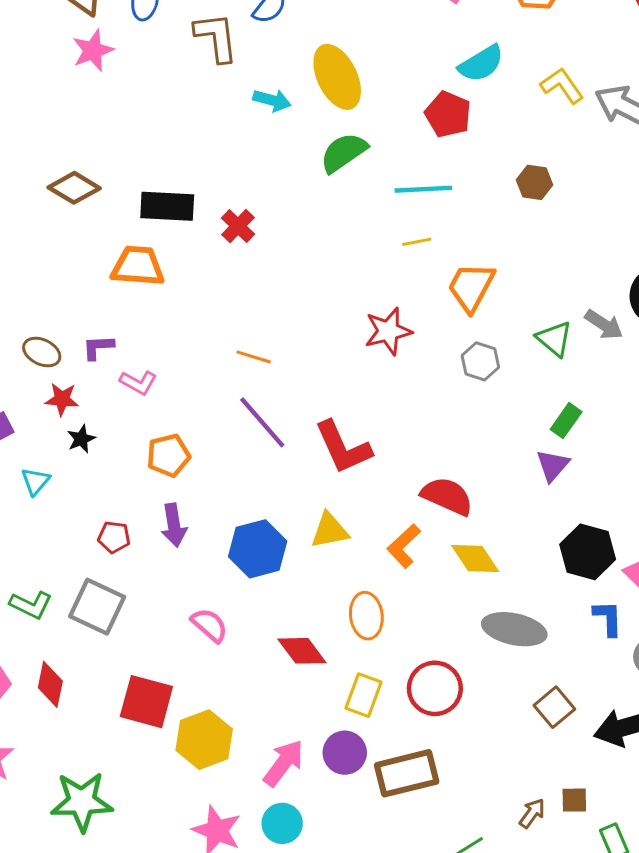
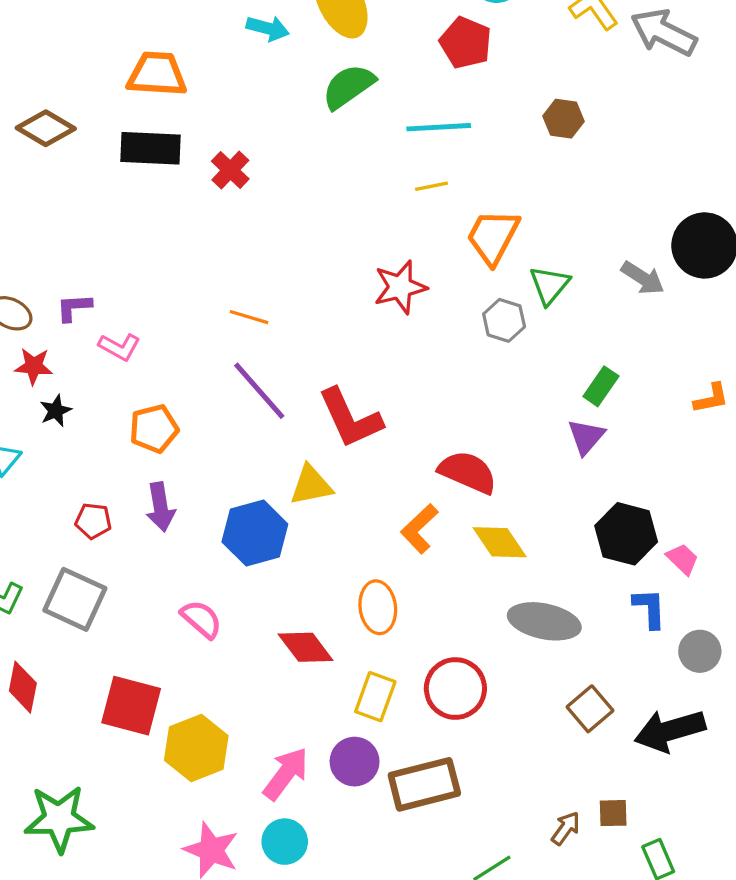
orange trapezoid: (138, 266) -> (157, 74), moved
green triangle: (554, 339) -> (549, 285), moved, turned 30
yellow triangle: (330, 530) -> (311, 485), moved

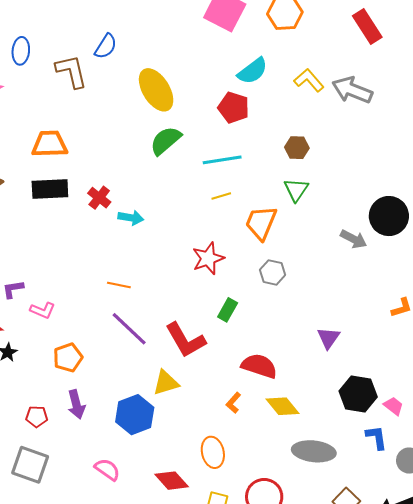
cyan arrow: (268, 28) -> (131, 218), moved
green triangle: (549, 285) -> (296, 190), moved
green rectangle: (601, 386) -> (228, 310), moved
orange L-shape: (419, 529) -> (233, 403), size x0.7

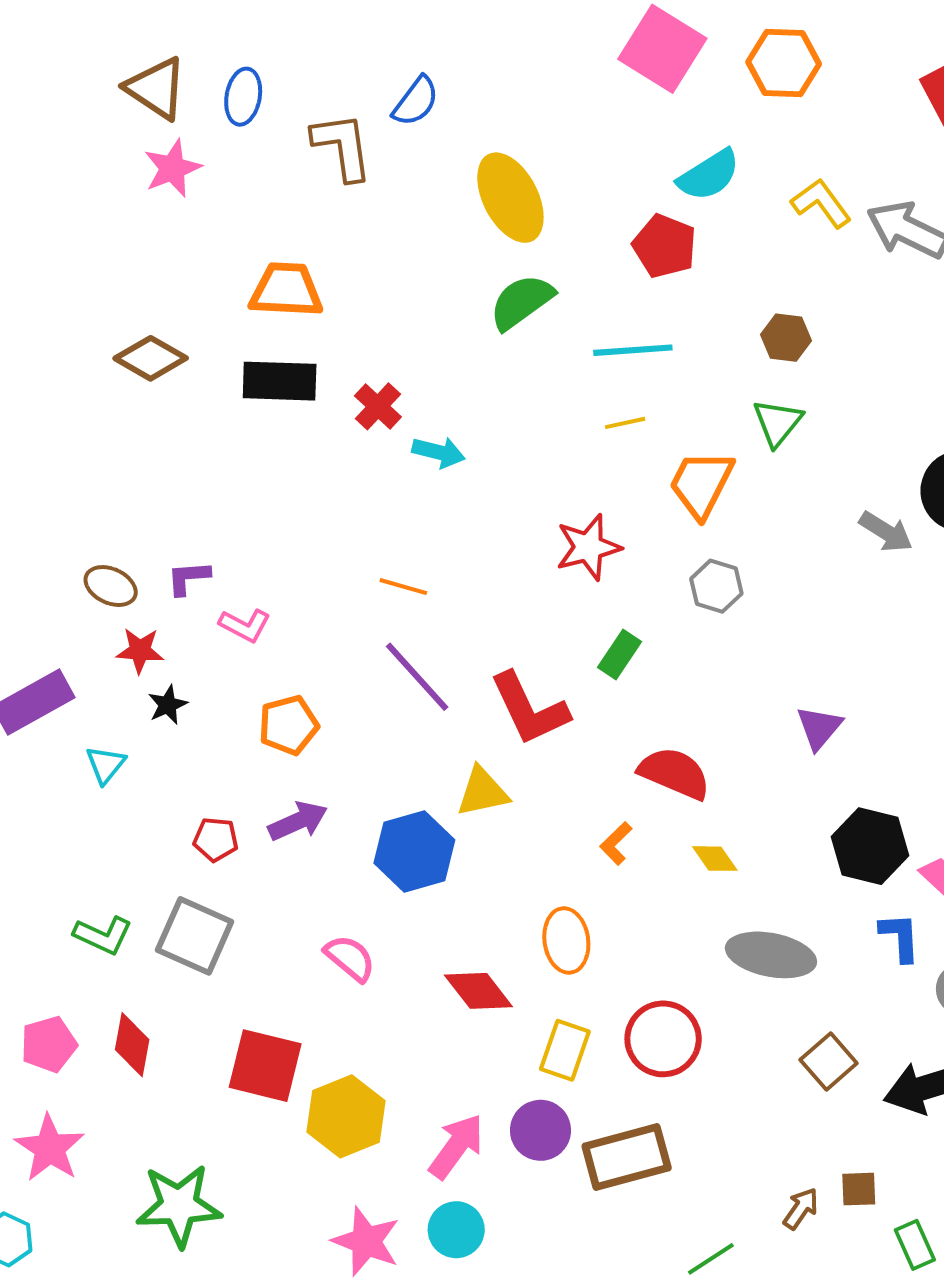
purple arrow: (76, 404) -> (298, 821), turned -104
yellow diamond: (282, 406) -> (715, 859), size x0.7

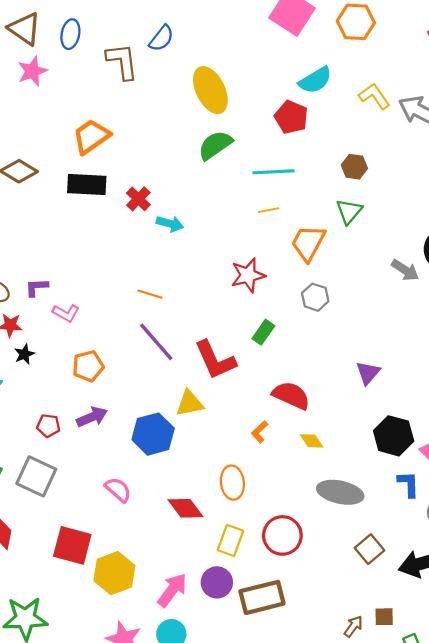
orange trapezoid: (286, 290) -> (91, 136), turned -39

